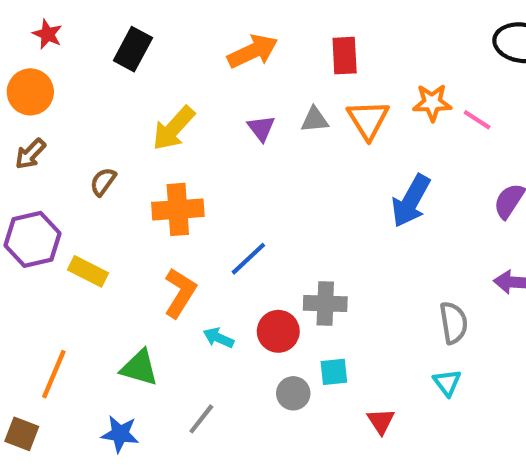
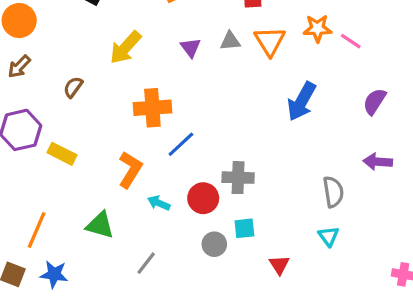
orange cross: (178, 209) -> (152, 108), moved
blue star: (120, 434) -> (54, 274), moved

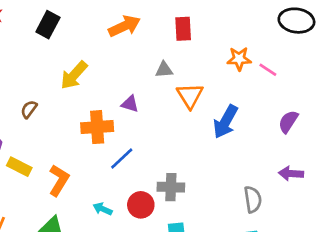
orange triangle: (270, 41) -> (190, 96), moved
purple triangle: (190, 47) -> (130, 104), moved, turned -36
orange L-shape: (130, 170) -> (59, 180), moved

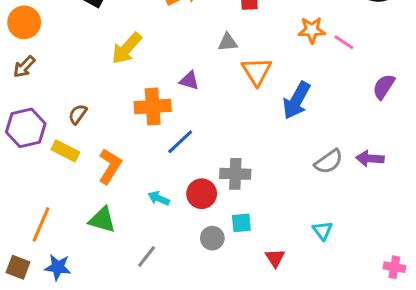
brown semicircle: (29, 109) -> (78, 114), moved
purple semicircle: (288, 122) -> (384, 87), moved
gray semicircle: (253, 199) -> (329, 162), moved, turned 64

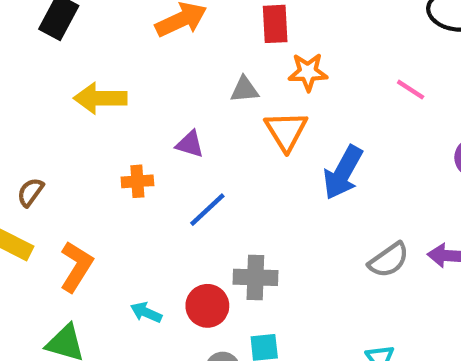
orange star: (312, 30) -> (308, 72), moved
yellow arrow: (127, 48) -> (100, 98), turned 48
orange cross: (153, 107) -> (137, 181), size x0.6
blue line: (180, 142) -> (207, 210), moved

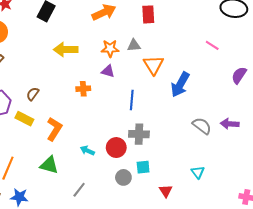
orange star: (308, 72) -> (110, 48), moved
blue line: (207, 210) -> (132, 100), moved, turned -42
gray semicircle: (389, 260) -> (202, 126), turned -108

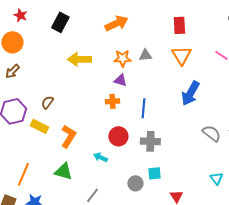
red rectangle: (148, 14) -> (179, 25), moved
orange triangle: (153, 65) -> (181, 55), moved
orange cross: (83, 89) -> (112, 101), moved
red circle: (116, 148) -> (118, 136), moved
cyan triangle: (198, 172) -> (216, 178), moved

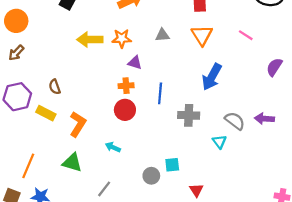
orange star: (122, 58) -> (122, 38), moved
brown semicircle: (47, 102) -> (55, 87), turned -56
red circle: (118, 136) -> (125, 110), moved
gray cross: (150, 141) -> (189, 115), moved
cyan triangle: (216, 178) -> (219, 142), moved

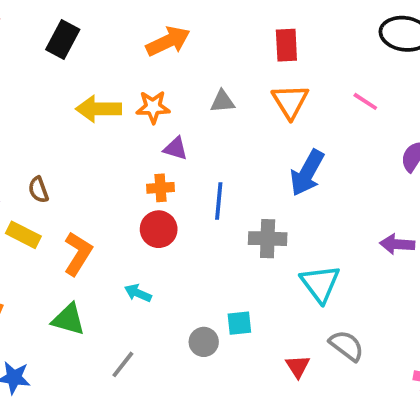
gray semicircle: (235, 121) -> (347, 346), moved
cyan triangle: (219, 142) -> (320, 284), size x1.6
red triangle: (196, 190) -> (298, 366), moved

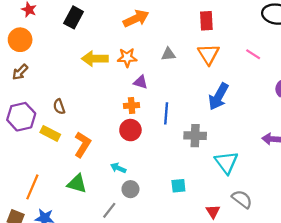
gray circle: (204, 342) -> (130, 189), moved

